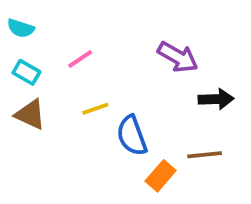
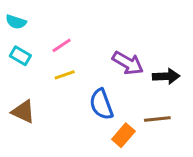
purple arrow: (178, 57) -> (128, 63), moved
yellow line: (95, 109) -> (65, 75), moved
brown triangle: (30, 114) -> (23, 112), moved

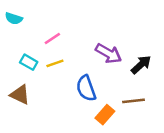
cyan rectangle: (20, 56) -> (29, 62), moved
black arrow: (166, 76) -> (141, 65), turned -40

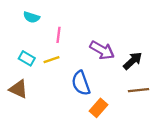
cyan semicircle: (14, 18) -> (31, 17), moved
pink line: (52, 38) -> (59, 35), moved, turned -49
brown line: (134, 101) -> (139, 90), moved

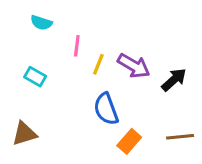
yellow line: (51, 60) -> (98, 64), moved, turned -49
brown triangle: (18, 89) -> (24, 134), moved, turned -42
brown line: (139, 90) -> (180, 137), moved

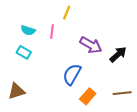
cyan semicircle: (41, 23) -> (28, 30), moved
yellow line: (98, 64) -> (67, 13), moved
blue semicircle: (106, 109) -> (72, 74), turned 50

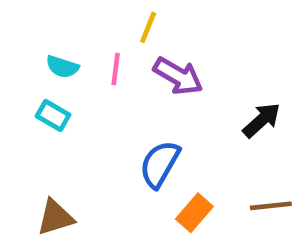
purple arrow: (91, 45) -> (178, 76), moved
brown triangle: (16, 91) -> (55, 217), moved

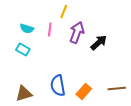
purple arrow: (178, 76) -> (77, 33), turned -100
black arrow: (262, 120) -> (99, 43), moved
blue semicircle: (160, 164) -> (58, 86), moved, turned -40

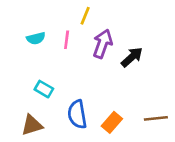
cyan semicircle: (27, 29) -> (36, 38), turned -32
cyan rectangle: (23, 50) -> (44, 89), moved

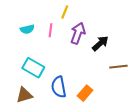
cyan rectangle: (44, 89) -> (33, 68), size x1.5
brown line: (156, 118) -> (118, 67), moved

